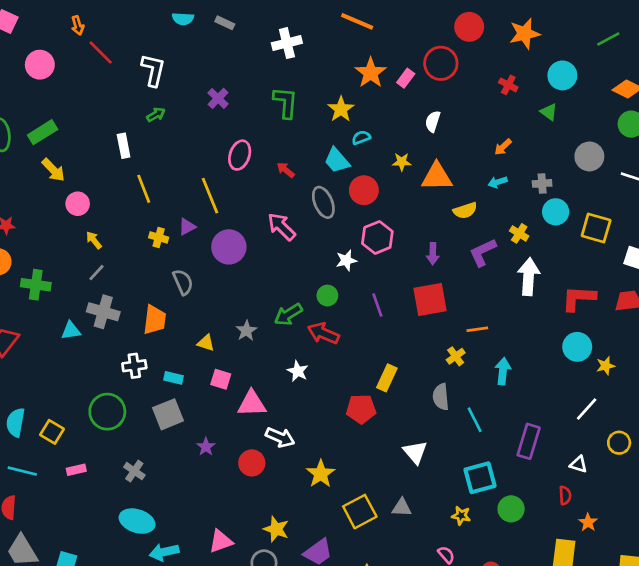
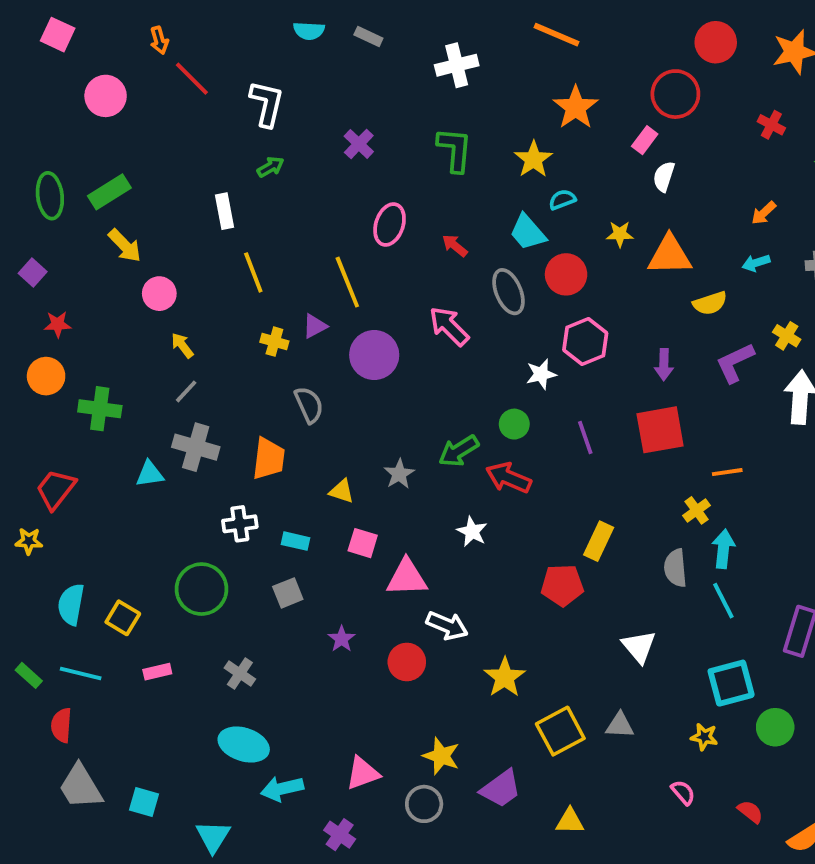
pink rectangle: (406, 78) -> (645, 140), moved
cyan arrow: (503, 371) -> (723, 549), moved
gray square: (168, 414) -> (288, 593), size x0.7

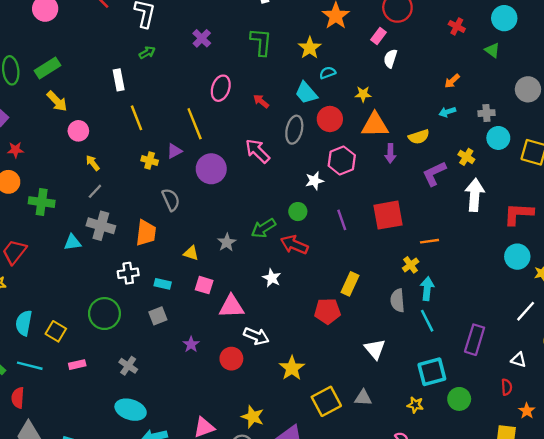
orange triangle: (670, 255) -> (375, 125), moved
gray ellipse: (508, 292) -> (294, 130), turned 36
purple arrow: (664, 365) -> (390, 153), moved

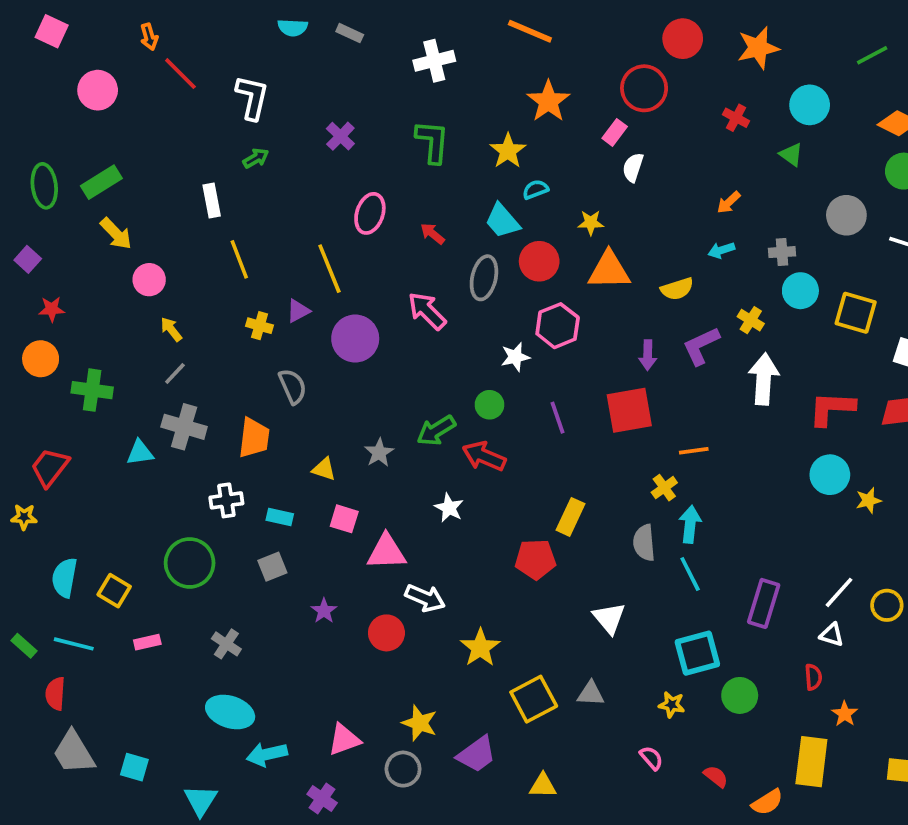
purple arrow: (390, 153) -> (648, 355), moved
white line: (526, 311) -> (839, 592), moved

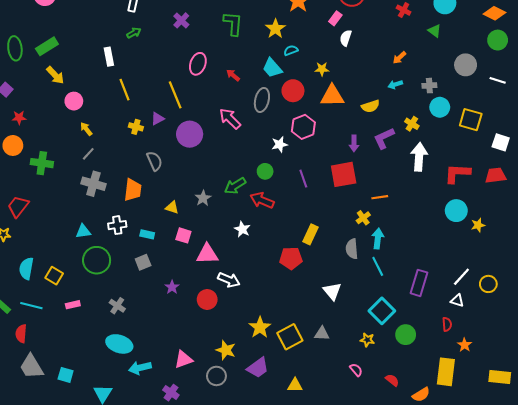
cyan triangle: (140, 453) -> (83, 231), moved
yellow star: (480, 648) -> (260, 327), moved
cyan square: (697, 653) -> (382, 311), turned -30

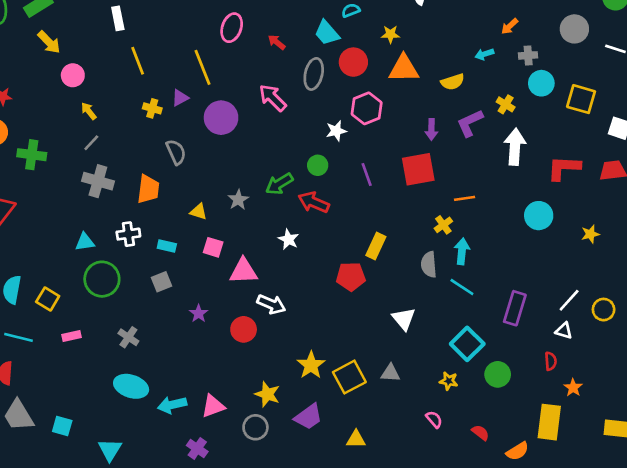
orange arrow: (399, 58) -> (510, 26), moved
cyan circle: (456, 211) -> (539, 216), moved
cyan line: (378, 266) -> (462, 287), turned -30
cyan arrow: (140, 368) -> (172, 405), moved

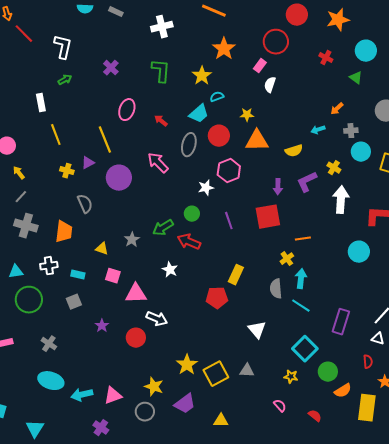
cyan trapezoid: (327, 33) -> (199, 114), turned -90
orange semicircle: (518, 451) -> (343, 391), moved

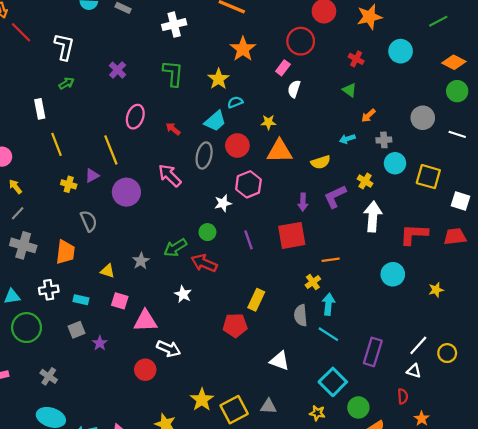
green triangle: (356, 78) -> (349, 90), moved
purple star: (102, 326) -> (100, 343), moved
white triangle: (257, 330) -> (280, 361), turned -30

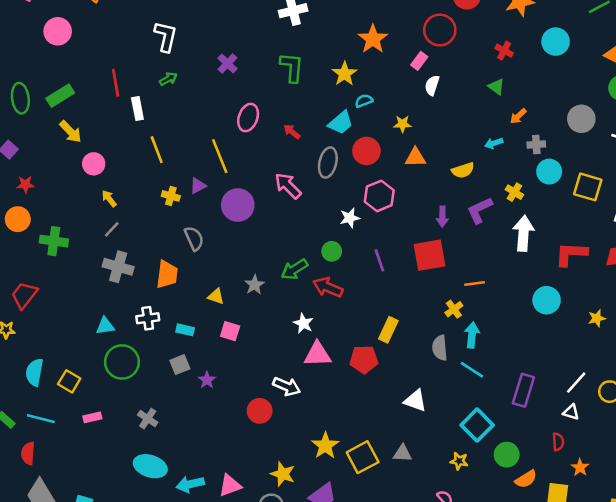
red line: (21, 32) -> (116, 83), moved, turned 35
orange triangle: (280, 151) -> (415, 157), size x0.7
pink triangle: (145, 321) -> (318, 354), moved

